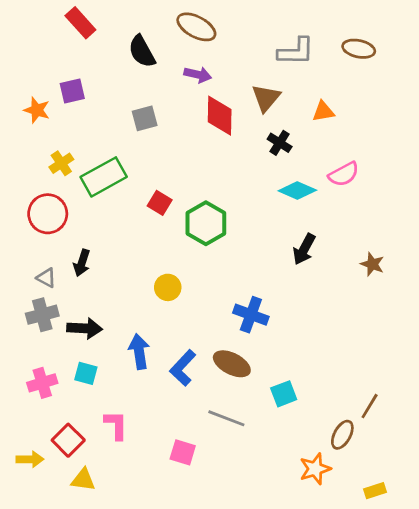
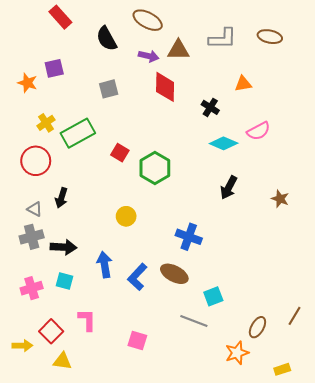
brown triangle: (266, 98) -> (178, 50), moved, turned 50
brown line: (370, 406) -> (294, 316), moved
gray line: (226, 418) -> (194, 321), moved

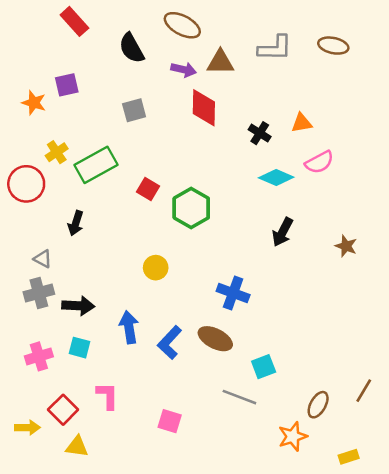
orange triangle: (243, 84) -> (302, 123), moved
red circle: (36, 161) -> (26, 184), moved
black arrow: (61, 198) -> (76, 223), moved

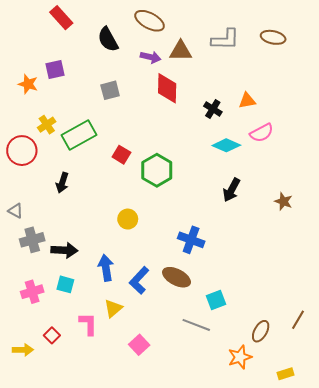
gray triangle: (43, 259) -> (16, 211), moved
red square: (63, 410) -> (52, 335), size x0.7
pink square: (170, 421) -> (139, 345), turned 30
yellow triangle: (77, 447) -> (113, 308), moved, turned -48

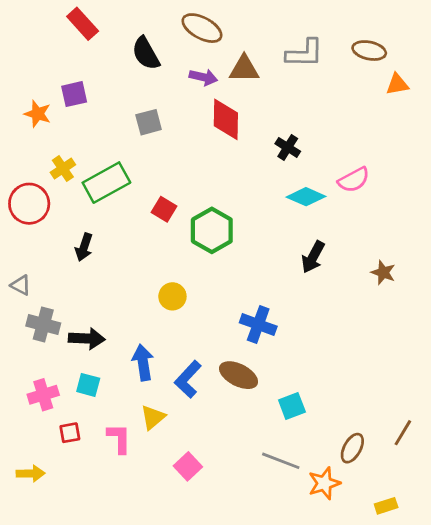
orange triangle: (247, 101) -> (397, 84), moved
gray cross: (32, 240) -> (43, 325), turned 30
gray line: (196, 325) -> (281, 461), moved
red square: (52, 335) -> (70, 433), moved, turned 35

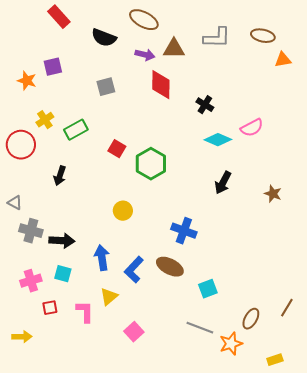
black semicircle: (146, 53) -> (104, 38), turned -40
green rectangle: (106, 183) -> (76, 130), size x0.7

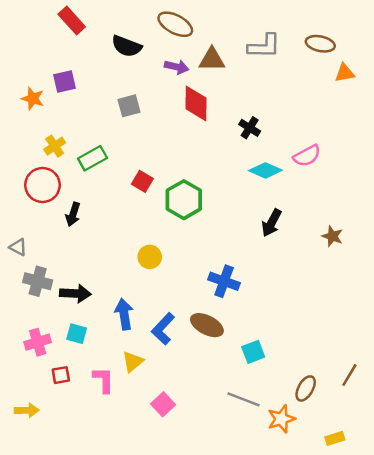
red circle: (21, 145) -> (43, 185), moved

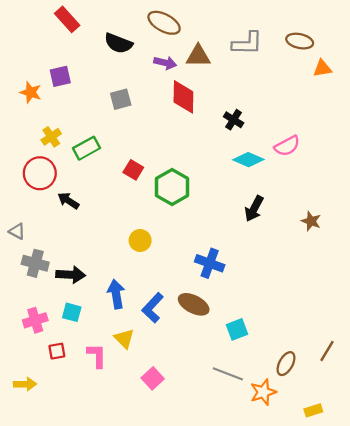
black arrow: (73, 214) -> (68, 201), turned 105
yellow triangle: (133, 362) -> (124, 339), turned -35

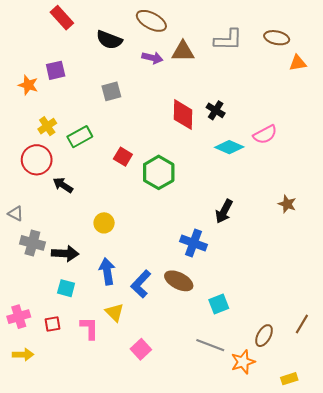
red diamond: (183, 97) -> (183, 115), moved
black arrow: (254, 209) -> (224, 211), moved
yellow circle: (140, 241) -> (104, 223), moved
pink cross: (35, 320) -> (19, 317), moved

